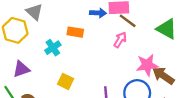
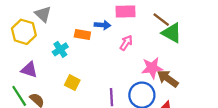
blue arrow: (98, 13) -> (102, 25), moved
brown line: (128, 21) -> (161, 20), moved
purple triangle: (21, 69) -> (29, 70), turned 36

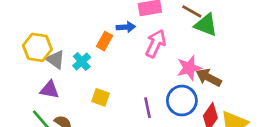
gray triangle: (43, 14) -> (55, 60), moved
orange rectangle: (82, 34) -> (104, 41), turned -63
pink arrow: (126, 43) -> (156, 43), size x1.5

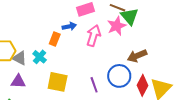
green triangle: (206, 25) -> (130, 16), turned 36
pink star: (189, 68) -> (117, 26), moved
brown arrow: (209, 78) -> (137, 56), turned -42
yellow square: (101, 97) -> (58, 82), size x1.5

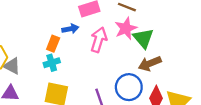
green triangle: (130, 16) -> (143, 38), moved
cyan cross: (40, 57) -> (52, 63), moved, turned 32

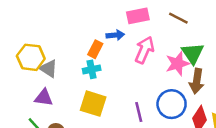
pink star: (126, 28) -> (178, 64), moved
brown arrow: (150, 64) -> (197, 81), turned -65

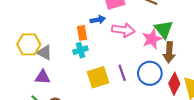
orange rectangle: (95, 49) -> (82, 33), turned -32
pink arrow: (145, 50) -> (123, 30), turned 80
yellow square: (93, 104) -> (98, 77), moved, turned -30
purple line: (139, 112) -> (122, 73), moved

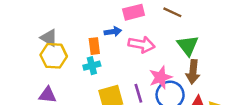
pink star: (152, 39) -> (160, 77), moved
yellow hexagon: (29, 44) -> (54, 56), moved
gray triangle: (44, 53) -> (49, 38), moved

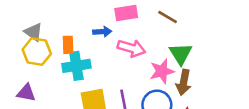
orange rectangle: (94, 46) -> (68, 45), moved
cyan cross: (92, 66) -> (76, 66), size x1.5
pink star: (160, 77) -> (162, 71), moved

